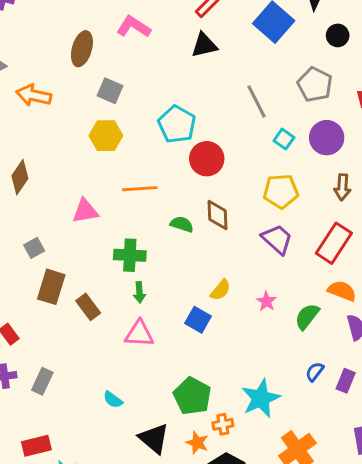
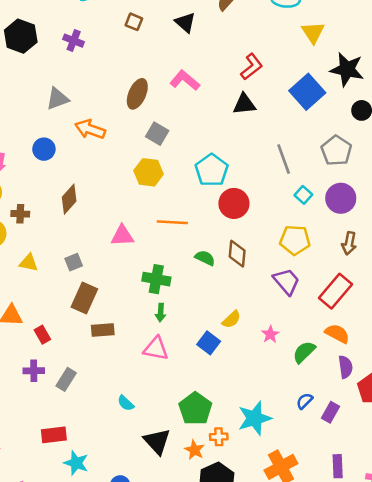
brown rectangle: (88, 307) -> (103, 330), moved, turned -65

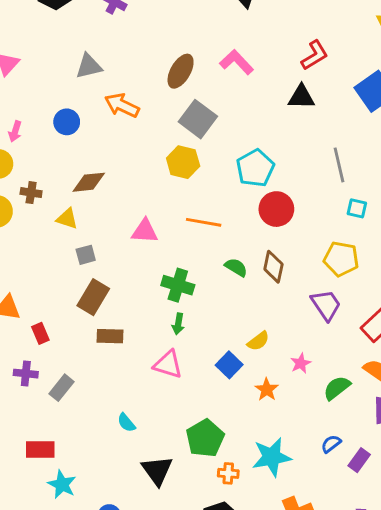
gray square: (157, 134) -> (198, 119), size x1.4
cyan square: (303, 195) -> (357, 208), turned -36
brown diamond: (69, 199) -> (89, 182), turned 36
yellow triangle: (29, 263) -> (67, 219), moved
orange star: (194, 450) -> (267, 390), moved

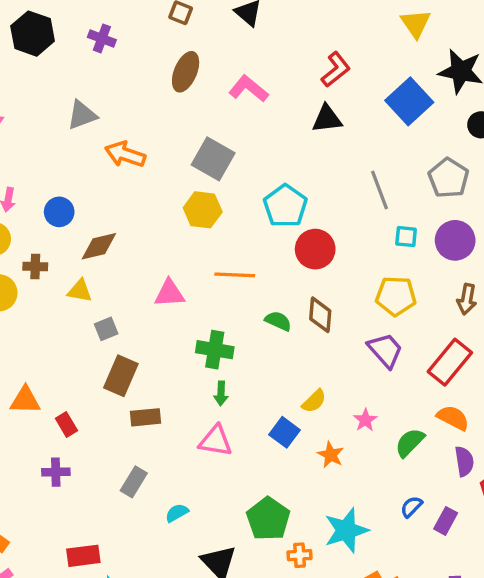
brown ellipse: (181, 71) -> (186, 72), moved
blue circle: (67, 122) -> (59, 212), moved
gray rectangle: (62, 388) -> (134, 482), moved
cyan semicircle: (126, 423) -> (177, 513), turned 108

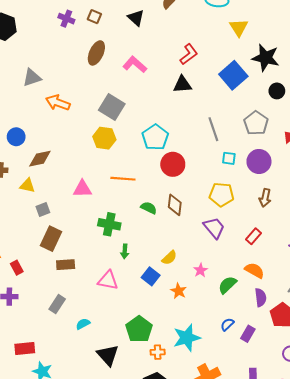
purple cross: (102, 38) -> (66, 19), moved
red rectangle: (450, 362) -> (254, 236), size x0.6
green arrow: (221, 393) -> (125, 251), moved

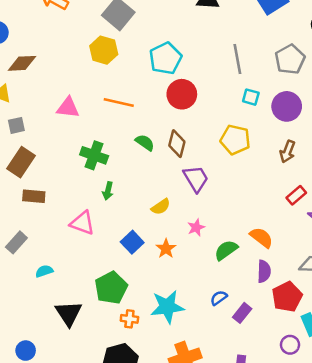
purple trapezoid: (214, 228) -> (196, 179), moved
red rectangle: (254, 236) -> (296, 195), moved
blue square: (151, 276) -> (132, 242), moved

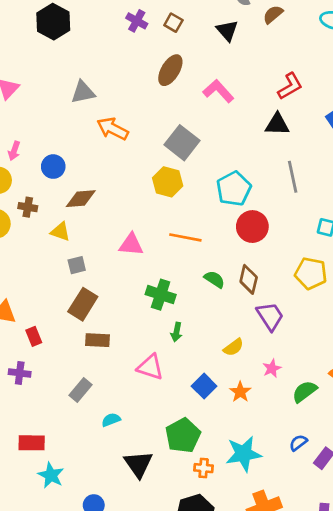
gray line: (237, 59) -> (293, 177), moved

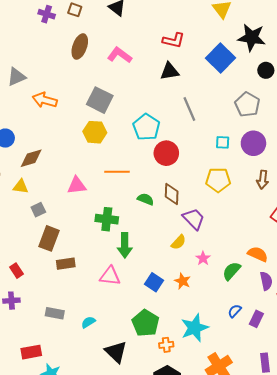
red L-shape: (290, 86) -> (174, 40), turned 55
green arrow: (176, 332) -> (125, 245), size x1.6
yellow semicircle: (233, 347) -> (178, 242), moved
gray rectangle: (80, 390) -> (55, 313), moved, turned 72

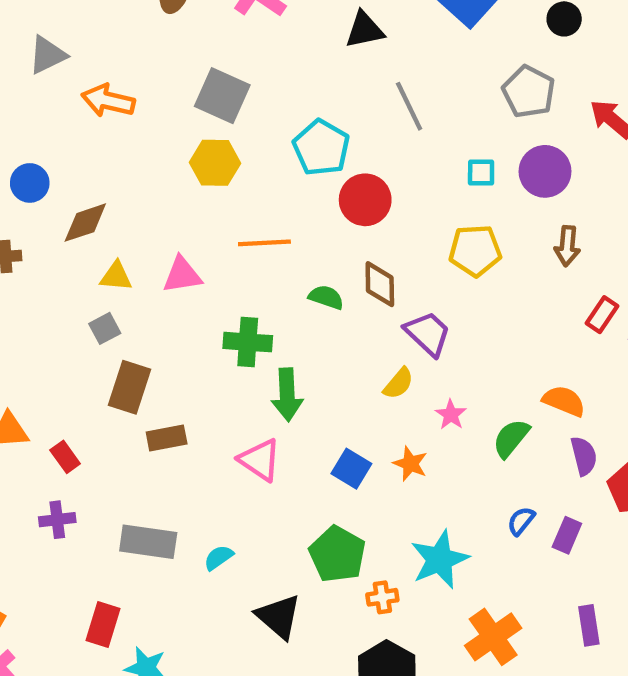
yellow triangle: (21, 187) -> (116, 276), moved
pink triangle: (110, 276) -> (260, 460), turned 30
gray rectangle: (55, 313) -> (148, 542), size x1.4
red rectangle: (31, 352) -> (103, 625), turned -60

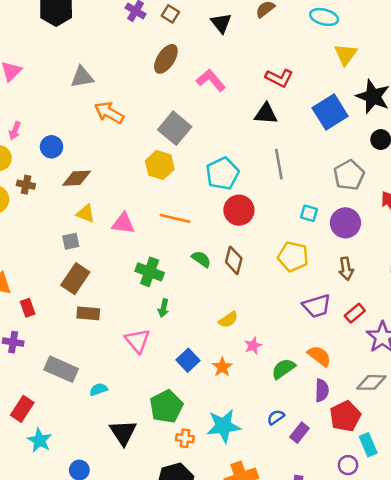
brown arrow: (567, 246) -> (346, 269), turned -30
purple trapezoid: (428, 334) -> (317, 306), moved, turned 104
green arrow: (287, 395) -> (163, 308), size x0.6

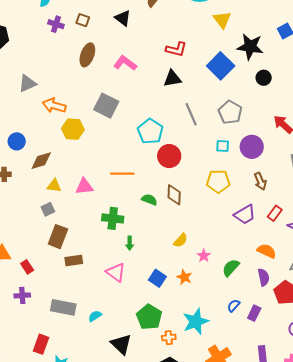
yellow hexagon: (160, 165) -> (73, 129), moved
gray pentagon: (349, 175) -> (230, 112), moved
orange semicircle: (319, 356) -> (267, 251), moved

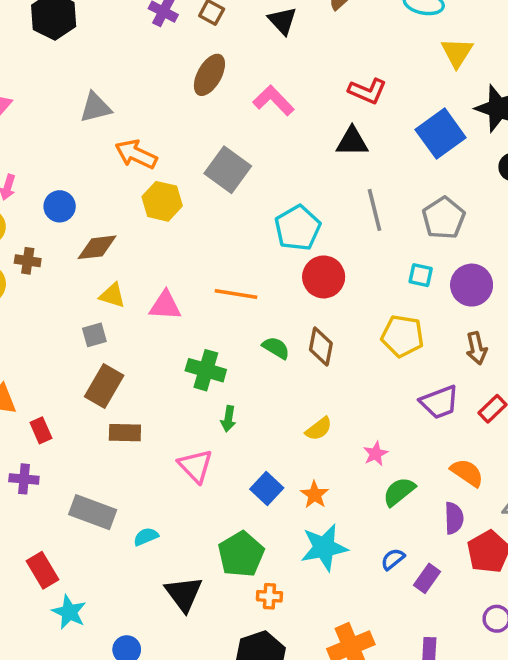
pink star: (204, 256) -> (376, 454), moved
cyan star: (196, 321) -> (324, 547), moved
red rectangle: (41, 344) -> (43, 570), turned -60

